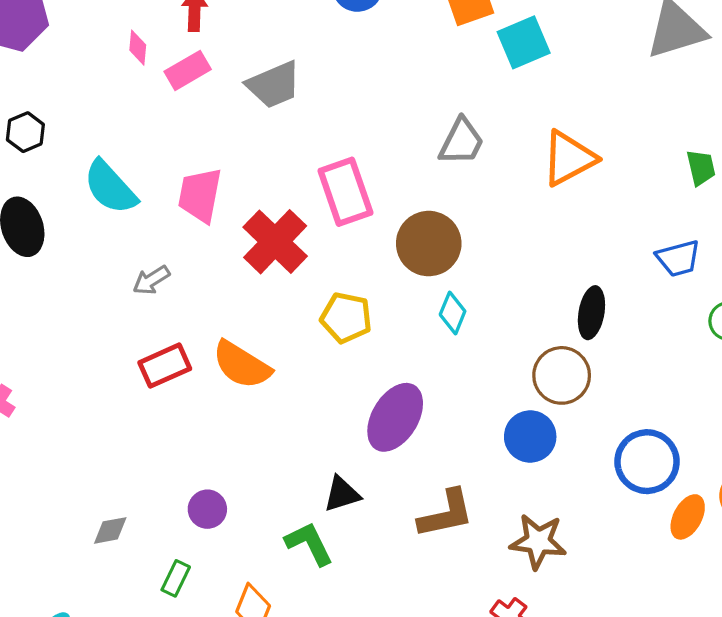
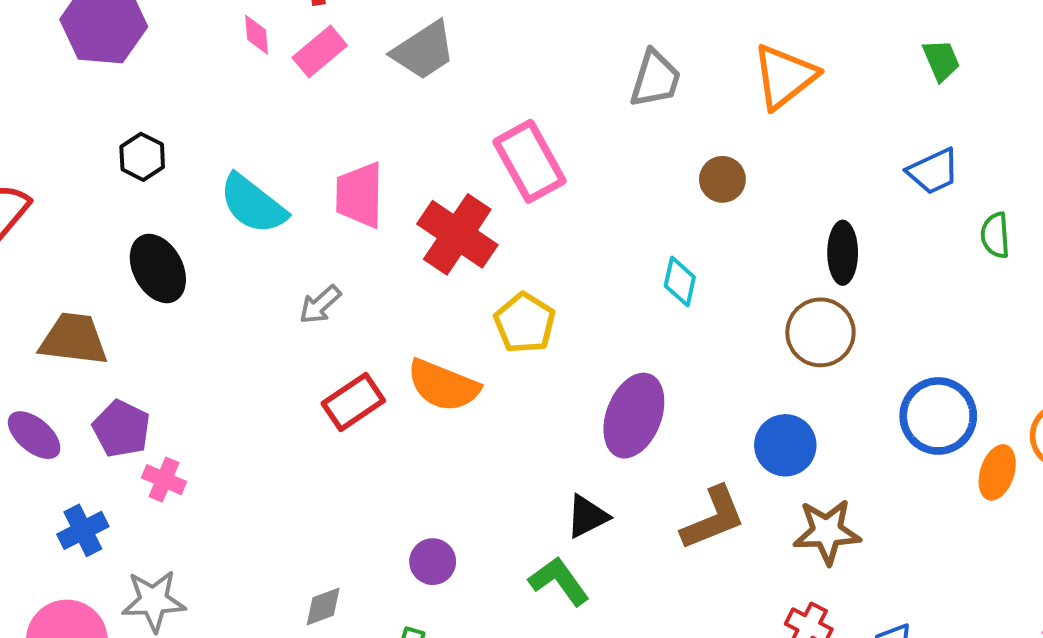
brown circle: (429, 244) -> (722, 179), moved, size x0.6
yellow pentagon: (346, 318) -> (525, 323), moved, turned 30
blue circle: (530, 437) -> (785, 445), moved

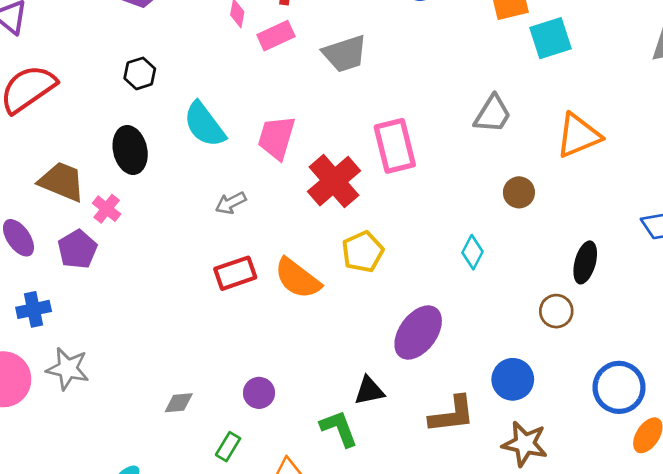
brown circle: (820, 332) -> (556, 311), size x0.7
pink cross: (164, 480) -> (107, 209), moved

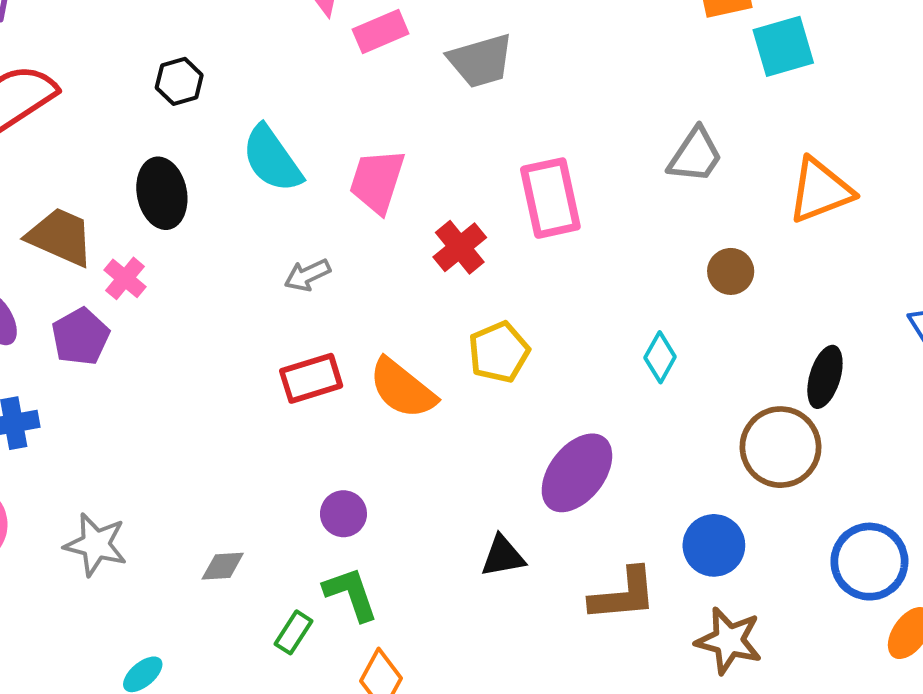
red cross: (334, 181) -> (460, 247), size x0.7
brown circle: (556, 311) -> (781, 447), size x1.6
gray star: (68, 369) -> (96, 545), moved
purple circle: (259, 393) -> (343, 514), moved
green L-shape: (339, 428) -> (351, 594), moved

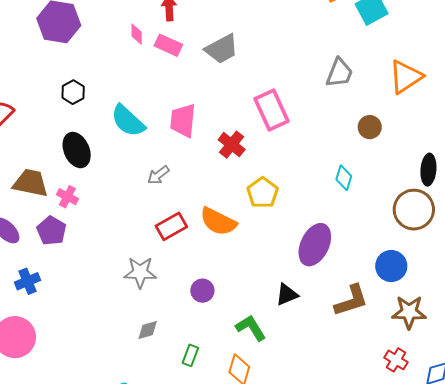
pink rectangle: (381, 32) -> (168, 45), turned 60
gray star: (96, 545) -> (140, 272), moved
green L-shape: (351, 594) -> (251, 328), moved

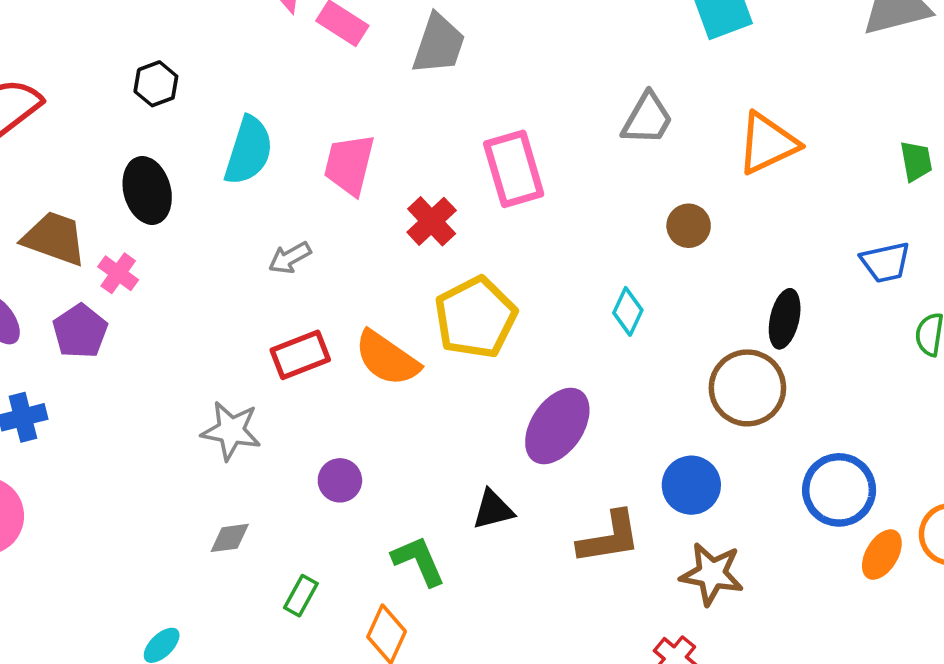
gray trapezoid: (222, 49) -> (439, 44), turned -51
cyan semicircle: (128, 121) -> (249, 151), turned -123
yellow pentagon: (263, 193) -> (476, 317), size x1.4

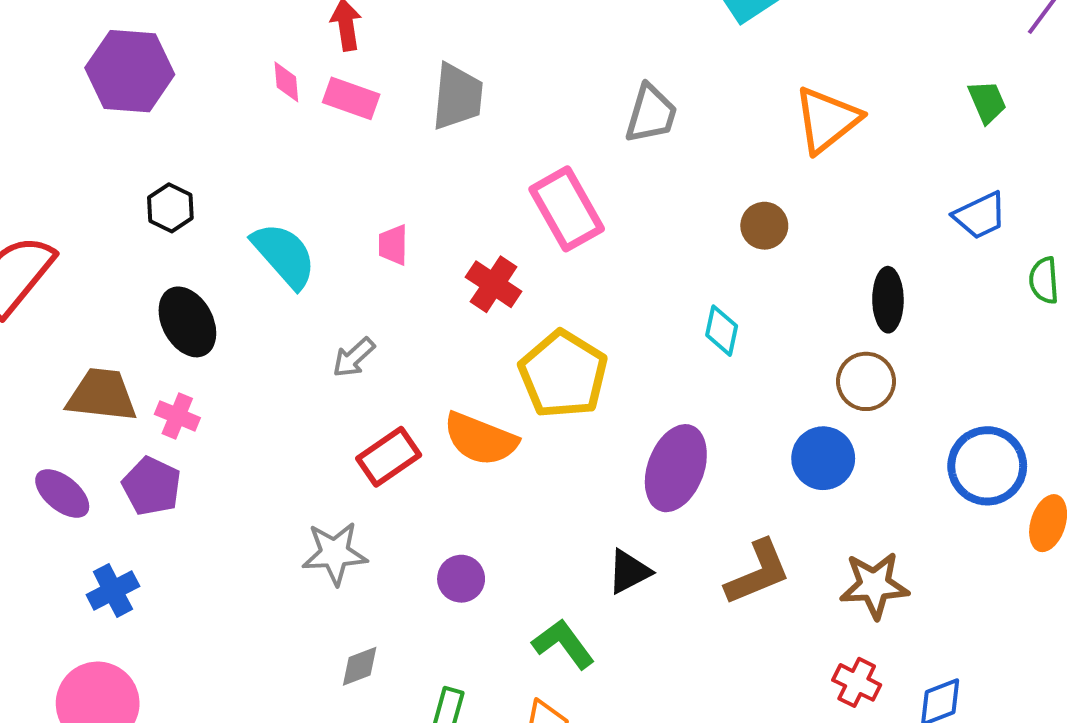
gray trapezoid: (647, 119) -> (651, 114), moved
cyan semicircle: (249, 151) -> (284, 255), turned -46
pink trapezoid: (349, 165) -> (393, 245), size x0.6
brown circle: (747, 388) -> (866, 381), size x0.7
blue circle: (691, 485) -> (823, 458), moved

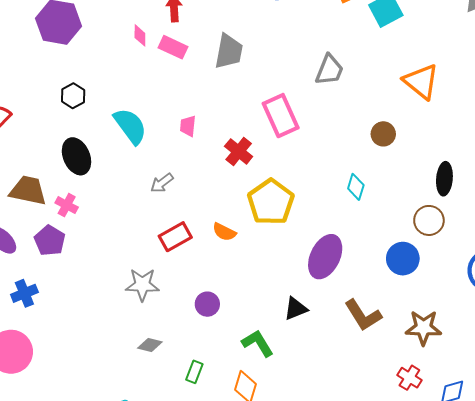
orange triangle: (827, 120) -> (421, 82), turned -48
orange semicircle: (480, 439) -> (224, 232), size x0.6
brown L-shape: (758, 573) -> (363, 315), turned 75
gray diamond: (360, 666) -> (150, 345), turned 30

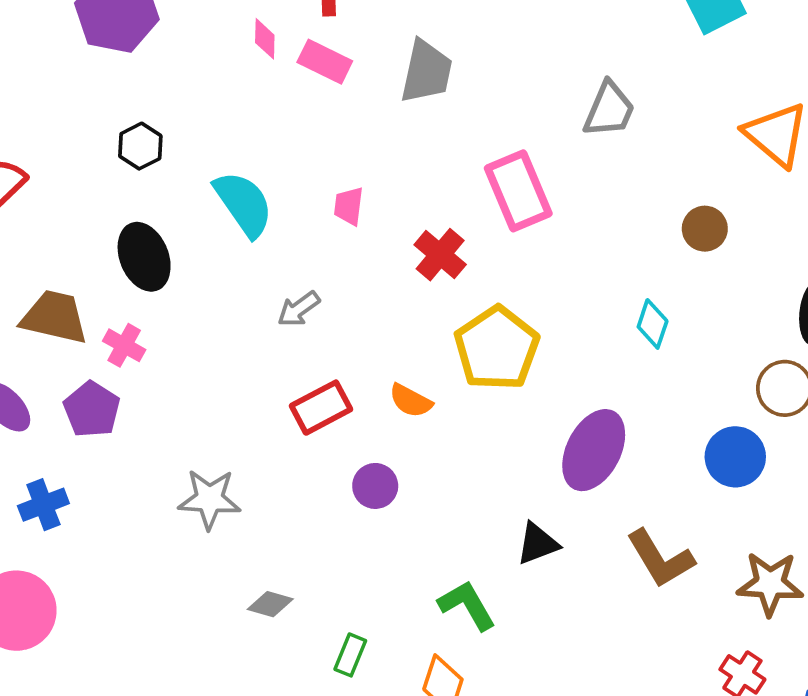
gray star: (142, 285) -> (209, 499), moved
purple circle: (207, 304) -> (375, 486), moved

